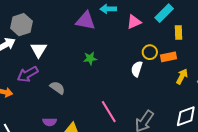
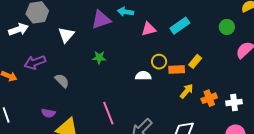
purple triangle: (85, 21) -> (101, 20), turned -40
yellow rectangle: (179, 32) -> (195, 61), moved, turned 32
white triangle: (39, 50) -> (66, 35), moved
white semicircle: (137, 69) -> (143, 76), turned 63

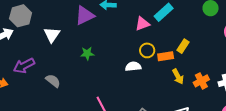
pink triangle: (149, 29) -> (142, 24), moved
yellow arrow: (187, 91) -> (178, 76), turned 119

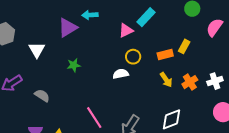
yellow rectangle: (183, 46) -> (184, 46), moved
orange rectangle: (166, 56) -> (165, 55), moved

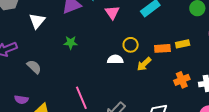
pink triangle: (126, 30) -> (112, 12), moved, turned -49
yellow rectangle: (184, 46) -> (183, 44), turned 40
yellow arrow: (166, 80) -> (144, 64), moved, turned 70

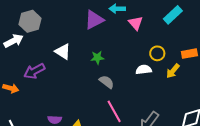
white triangle: (37, 21) -> (63, 52), moved, turned -30
gray semicircle: (34, 67) -> (107, 82), moved

